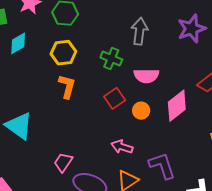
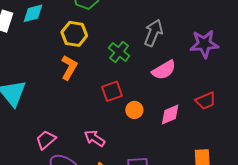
pink semicircle: (146, 76) -> (164, 70), moved, turned -45
pink diamond: (177, 106) -> (170, 114), size x0.7
pink arrow: (122, 147) -> (95, 138), moved

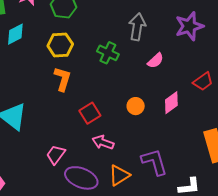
pink semicircle: (164, 70) -> (156, 61), size x0.7
red square: (112, 91) -> (90, 113), moved

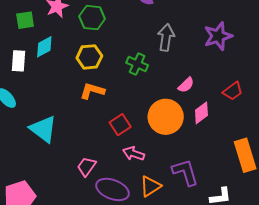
pink semicircle: (156, 61) -> (186, 85), moved
orange L-shape: (63, 79) -> (92, 91), turned -90
orange circle: (136, 106) -> (166, 117), size x2.0

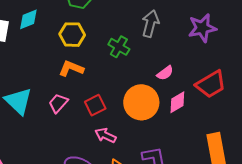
red trapezoid: (233, 91) -> (211, 84), size x1.5
pink trapezoid: (87, 167) -> (58, 103), moved

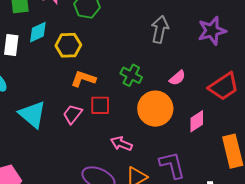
yellow hexagon: (72, 35) -> (68, 45), moved
green cross: (119, 47) -> (131, 75), moved
pink diamond: (177, 102) -> (197, 121), moved
red square: (95, 105) -> (100, 105), moved, turned 30

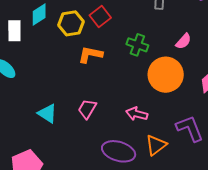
red square: (100, 105) -> (100, 16), moved, turned -30
cyan triangle: (32, 114) -> (47, 113), moved, size x0.7
pink trapezoid: (72, 114) -> (87, 109), moved

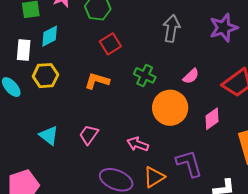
yellow hexagon: (71, 23) -> (45, 76), moved

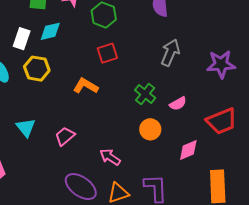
green cross: (145, 75) -> (145, 94), moved
orange circle: (170, 108) -> (150, 129), size x0.6

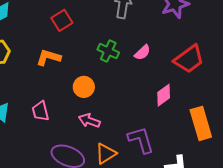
orange circle: (150, 129) -> (84, 87), moved
pink trapezoid: (65, 136) -> (40, 111), turned -50

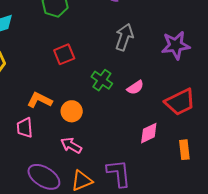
red square: (62, 20) -> (64, 54), moved
orange L-shape: (49, 57) -> (40, 100), moved
orange rectangle: (201, 123) -> (184, 150), moved, size x0.6

